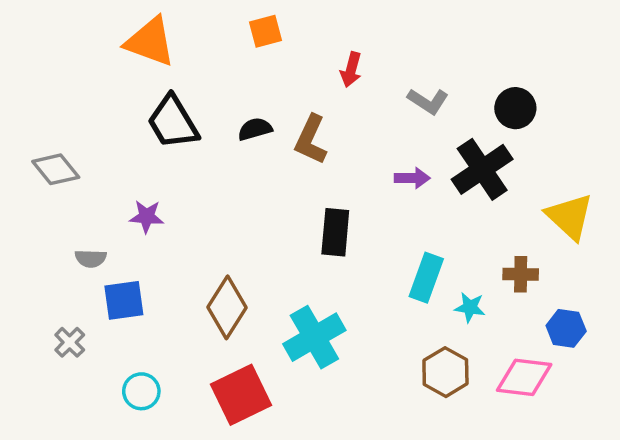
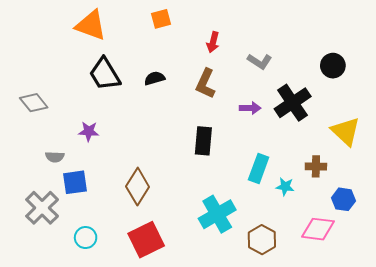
black circle: (515, 108) -> (333, 66), moved
brown L-shape: (311, 140) -> (206, 84), moved
cyan cross: (314, 337) -> (217, 214), moved
gray cross: (70, 342) -> (42, 208), size x1.8
brown hexagon: (445, 372) -> (262, 240), moved

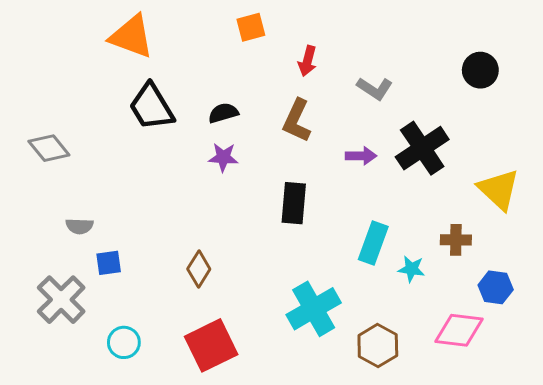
orange square: (161, 19) -> (251, 27), moved
black circle: (333, 66) -> (480, 70), moved
purple star: (89, 131) -> (223, 157), moved
blue square: (75, 182) -> (109, 263), size x0.7
brown diamond: (138, 187) -> (199, 269), size x0.7

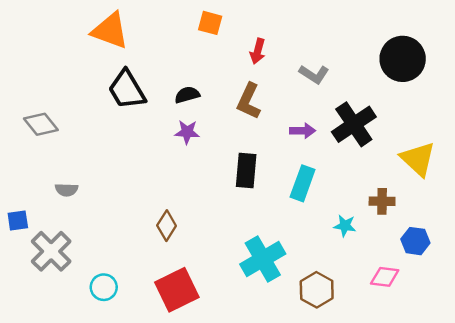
orange square: (251, 27) -> (210, 23), turned 30
black circle: (480, 70) -> (403, 59), size x1.5
cyan rectangle: (373, 243) -> (303, 183), moved
blue square: (109, 263) -> (18, 221), moved
pink diamond: (459, 330) -> (385, 277), size x0.7

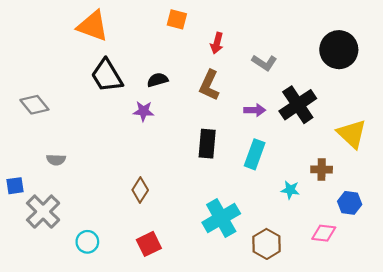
purple star: (187, 132) -> (143, 111), moved
red square: (177, 290) -> (149, 244), size x0.7

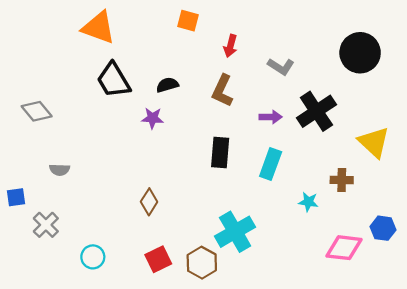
blue hexagon: (350, 203) -> (383, 228), moved
gray cross: (43, 212) -> (46, 225), size x0.7
pink diamond: (324, 233) -> (344, 248), size x1.4
brown hexagon: (267, 244) -> (202, 263), moved

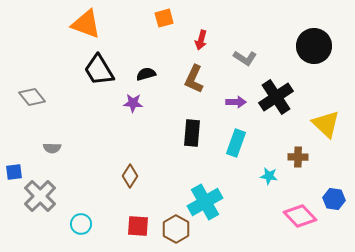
orange square: (188, 21) -> (164, 18), turned -30
gray cross: (46, 225) -> (40, 196), size x1.4
pink diamond: (344, 248) -> (300, 216), turned 40
red square: (158, 259) -> (138, 226), turned 30

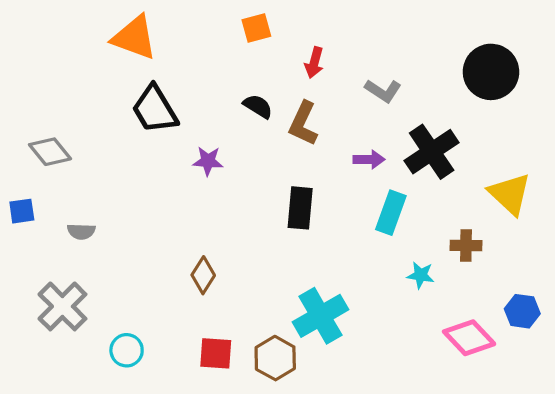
black semicircle: (146, 74) -> (258, 106), moved, turned 48
cyan rectangle: (236, 143) -> (391, 213), moved
blue square: (14, 172) -> (22, 211), moved

